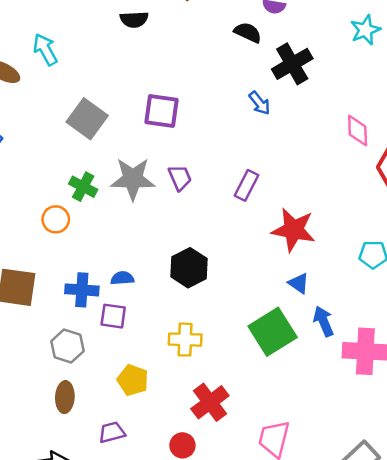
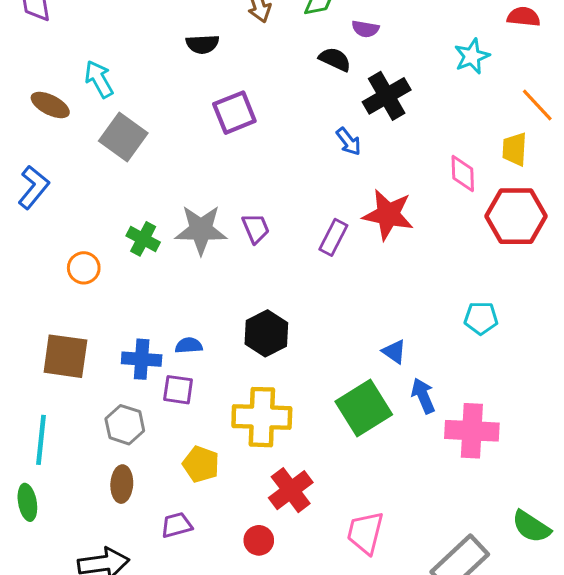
purple square: (162, 111) -> (234, 113), moved, turned -30
gray square: (87, 119) -> (123, 137), moved
orange circle: (56, 219) -> (84, 268), moved
red star: (294, 230) -> (388, 215), moved
yellow cross: (185, 340) -> (262, 417), size x1.5

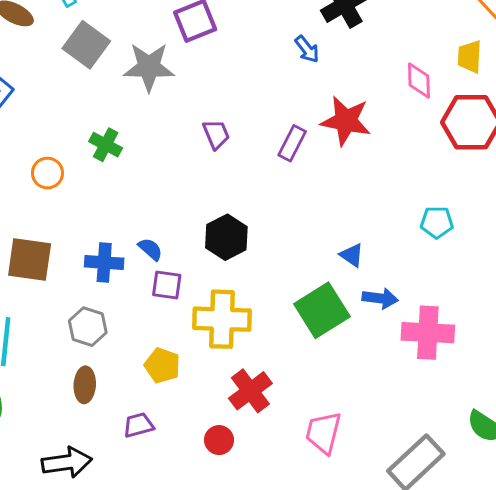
gray star: (201, 230) -> (149, 67), moved
blue semicircle: (189, 346) -> (150, 249), turned 45
purple square: (178, 390) -> (167, 285), moved
blue arrow: (423, 396) -> (380, 298), turned 120

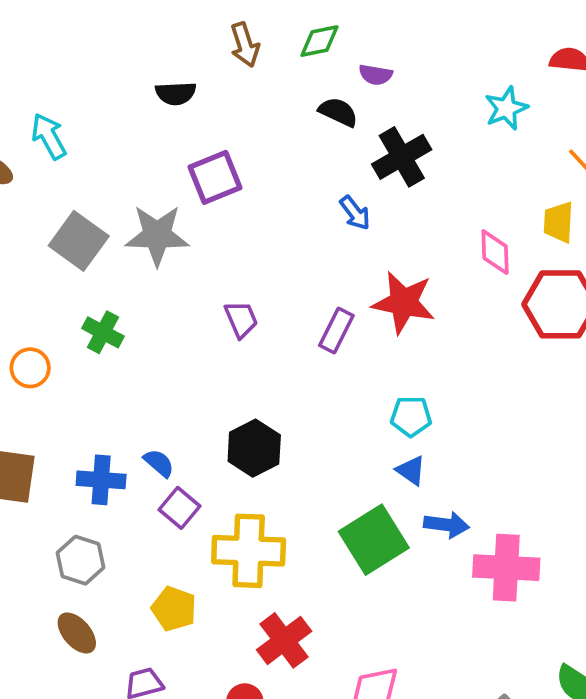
gray square: (86, 45) -> (79, 241), moved
cyan pentagon: (437, 222) -> (411, 416), moved
purple square: (167, 285) -> (179, 508), turned 32
brown ellipse: (85, 385) -> (77, 633), turned -44

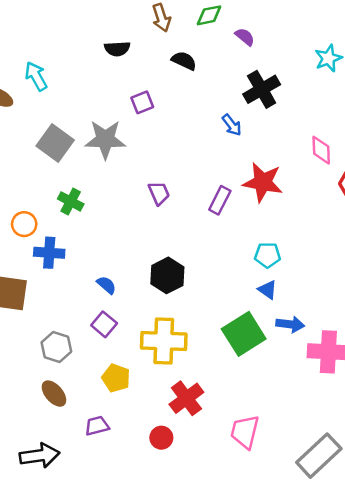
purple semicircle: (376, 75) -> (245, 37), turned -150
black semicircle: (338, 112) -> (184, 61), moved
purple square: (215, 177) -> (142, 102), size x0.7
blue cross: (101, 480) -> (49, 253), moved
purple square: (179, 508) -> (104, 324), moved

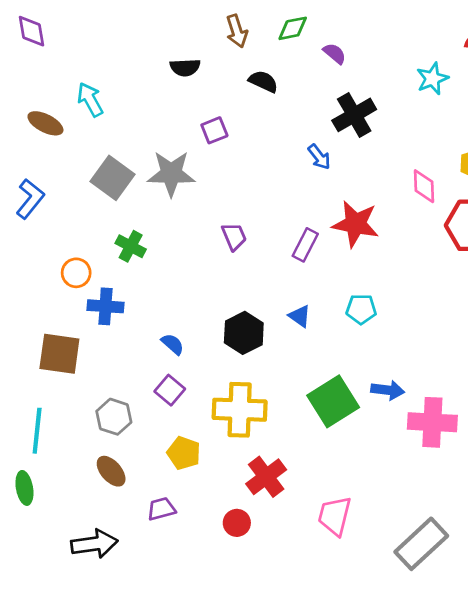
blue triangle: (268, 290) -> (300, 316), moved

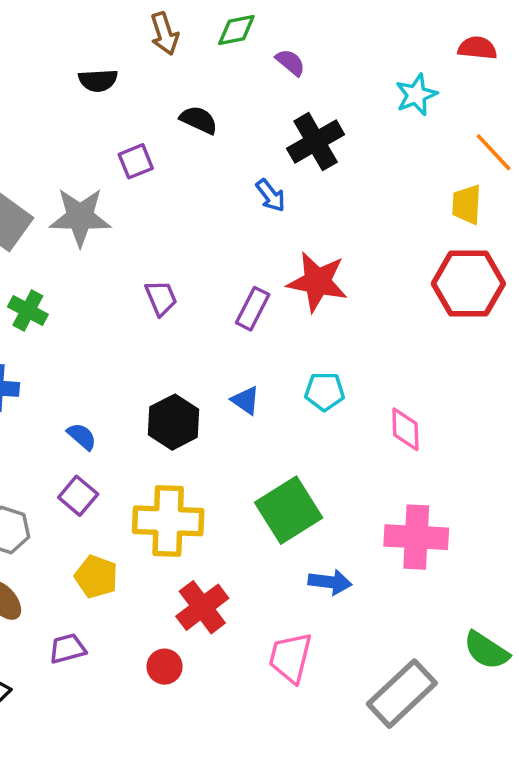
black semicircle: (263, 81) -> (199, 120), moved
pink diamond: (424, 186) -> (405, 429), moved
blue arrow: (388, 390) -> (330, 582), moved

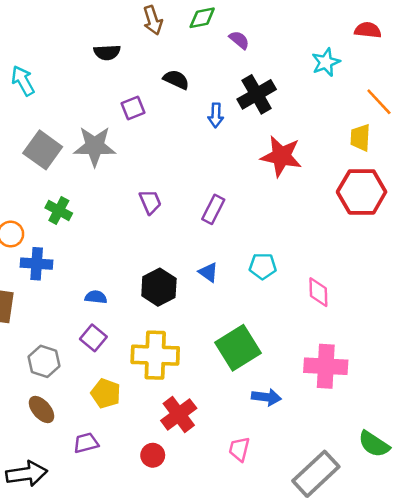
blue arrow: (271, 195) -> (216, 115), moved, turned 40
red star: (317, 282) -> (281, 156), moved
blue semicircle: (82, 436) -> (96, 297), turned -35
pink trapezoid: (290, 658) -> (239, 449), size x0.7

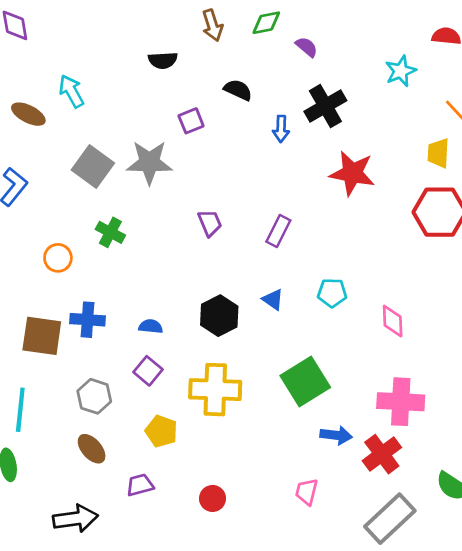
blue cross: (37, 264) -> (88, 320), moved
red cross: (179, 414) -> (382, 454), moved

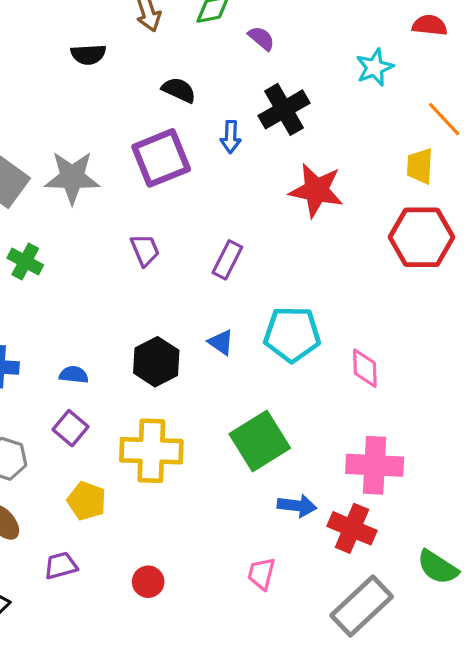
purple square: (191, 121) -> (161, 158), moved, size x1.8
cyan pentagon: (332, 293) -> (292, 334), size x1.6
red cross: (382, 454) -> (352, 528), turned -30

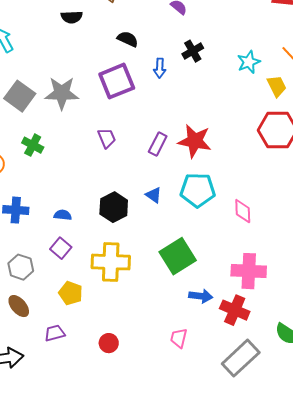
cyan star: (375, 67) -> (249, 62), moved
black cross: (284, 109) -> (193, 51), size x0.7
yellow trapezoid: (420, 166) -> (277, 86), turned 150
red star: (316, 190) -> (195, 141), moved

